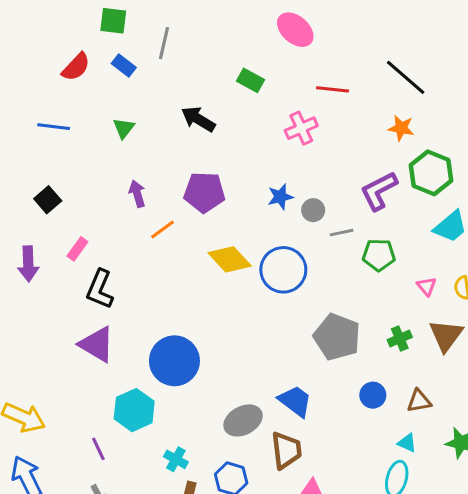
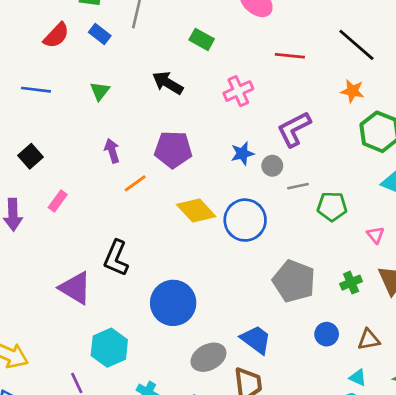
green rectangle: (251, 80) -> (202, 39), moved
pink cross: (301, 128) -> (238, 91), moved
purple L-shape: (379, 191) -> (294, 129), moved
black L-shape: (100, 289) -> (116, 258), moved
blue circle: (174, 361) -> (173, 303), moved

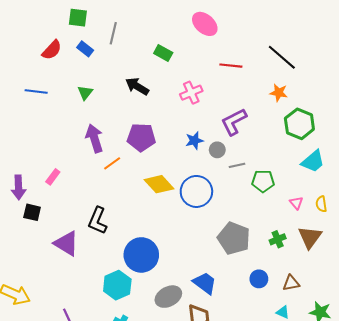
purple arrow: (112, 151) -> (94, 138), size x1.5
black square: (31, 156) -> (32, 212), moved, turned -36
cyan hexagon: (109, 348) -> (117, 285), moved

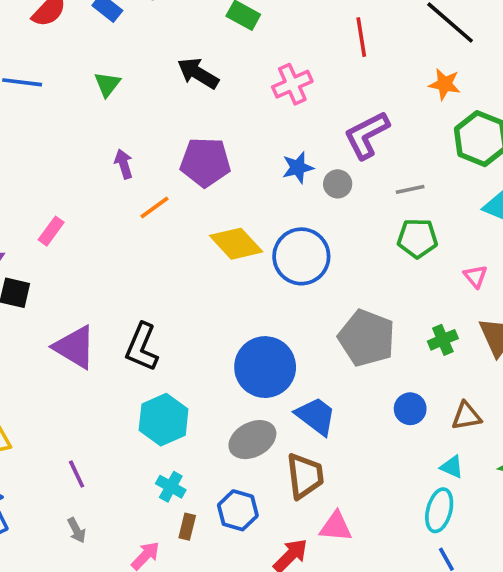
red line: (231, 66) -> (361, 37), turned 75
purple arrow: (94, 138) -> (124, 164), size x0.6
gray line: (237, 165) -> (410, 189), moved
black L-shape: (98, 221) -> (142, 347), moved
blue circle: (141, 255) -> (265, 367), moved

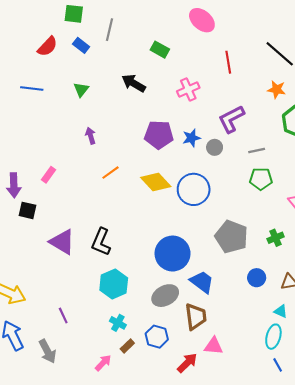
purple pentagon: (205, 162) -> (159, 135), moved
orange line: (154, 207) -> (111, 173), moved
brown rectangle: (187, 527) -> (127, 346), turned 32
gray arrow: (77, 530) -> (47, 351), moved, size x1.6

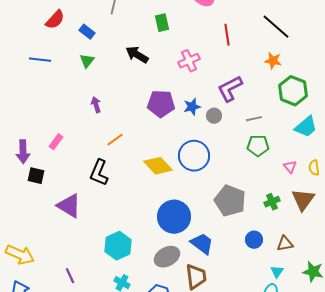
blue rectangle: (81, 45) -> (87, 32), moved
green rectangle: (160, 50) -> (162, 23), turned 48
yellow diamond: (156, 182) -> (158, 166), moved
black L-shape: (101, 242) -> (99, 173), moved
cyan triangle: (281, 311) -> (277, 272), turned 40

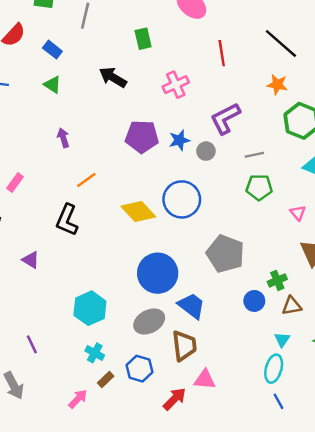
green triangle: (87, 61) -> (52, 85), turned -35
green cross: (272, 202) -> (277, 280), moved
purple triangle: (69, 206) -> (31, 260), size x0.6

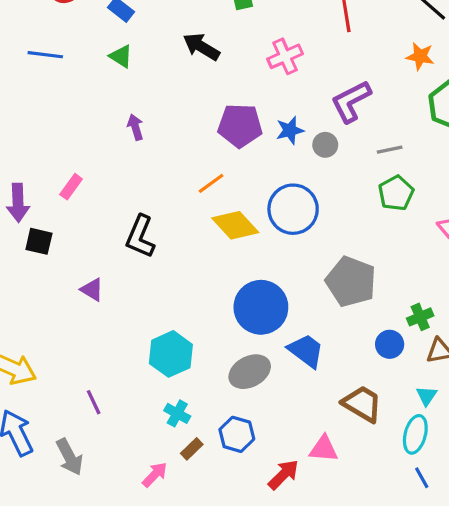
orange line: (86, 180) -> (211, 183), moved
green pentagon: (259, 187) -> (396, 193), turned -30
brown trapezoid: (184, 346) -> (362, 404), moved, turned -52

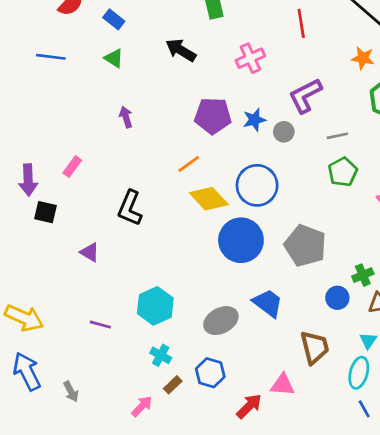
blue circle: (261, 307) -> (241, 240), moved
purple line: (94, 402) -> (100, 325), moved, turned -50
brown trapezoid: (362, 404) -> (315, 347), turned 45
gray arrow: (69, 457) -> (71, 391), size x0.7

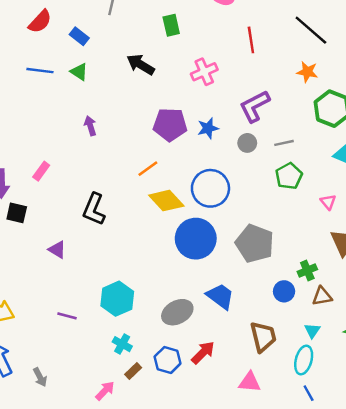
blue line: (51, 57) -> (40, 71), moved
gray circle: (284, 132) -> (247, 143), moved
pink triangle: (282, 385) -> (250, 382), moved
red arrow: (249, 406) -> (203, 353), moved

